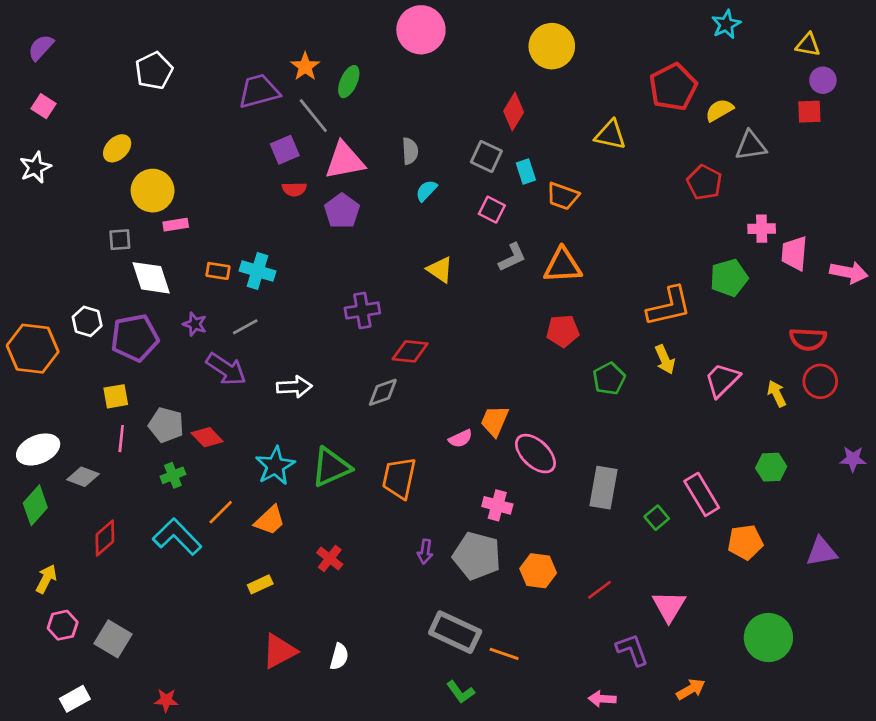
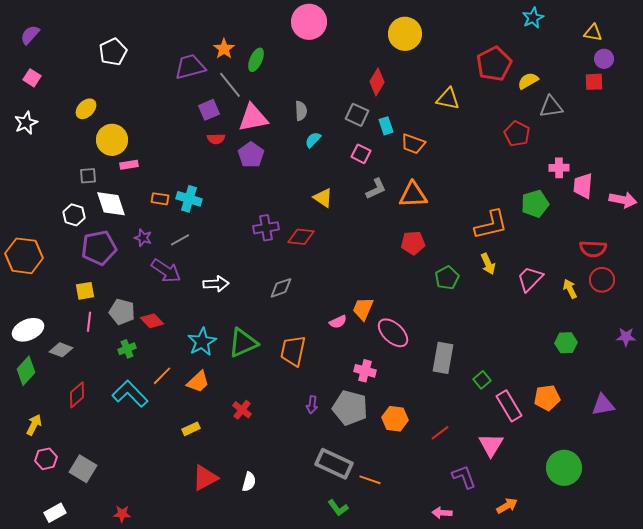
white hexagon: (87, 321) -> (74, 215), moved
red diamond: (410, 351) -> (301, 237), moved
pink rectangle: (702, 494) -> (509, 406), moved

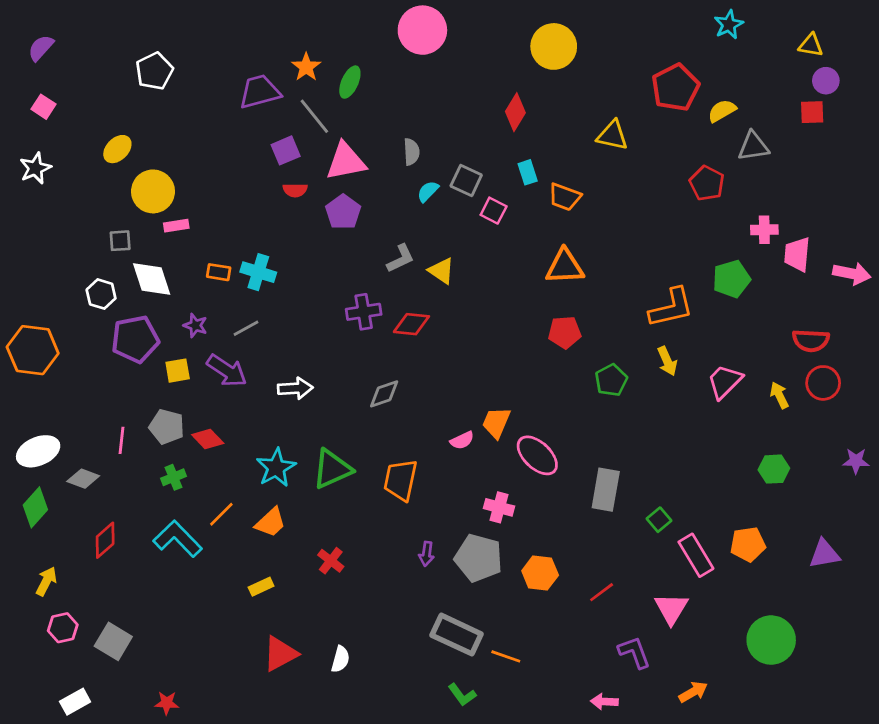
gray square: (357, 115) -> (466, 181), moved
gray L-shape: (376, 189) -> (401, 258), moved
yellow square: (85, 291) -> (178, 371), moved

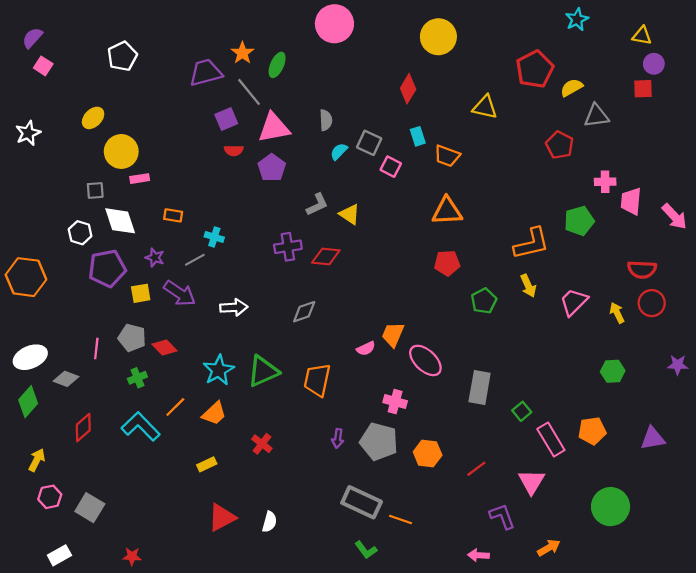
pink square: (44, 107) -> (43, 66), moved
cyan cross: (258, 272) -> (214, 237), moved, size x0.7
pink arrow: (852, 274) -> (674, 216), turned 36

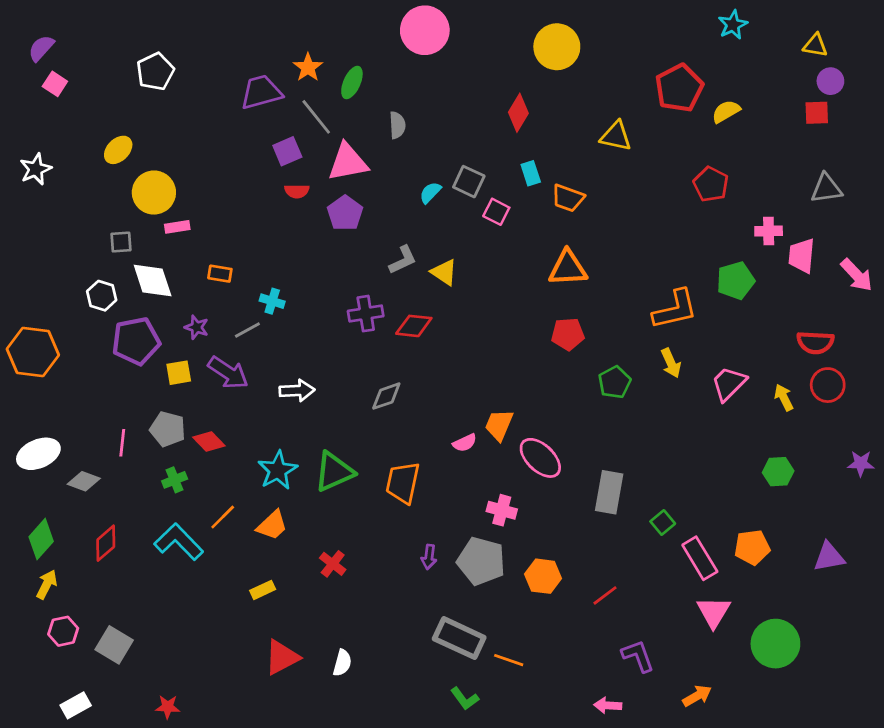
gray triangle: (596, 116) -> (826, 188), moved
gray semicircle: (326, 120) -> (397, 125), moved
green diamond: (28, 402) -> (41, 539), moved
pink triangle: (532, 482) -> (714, 612), moved

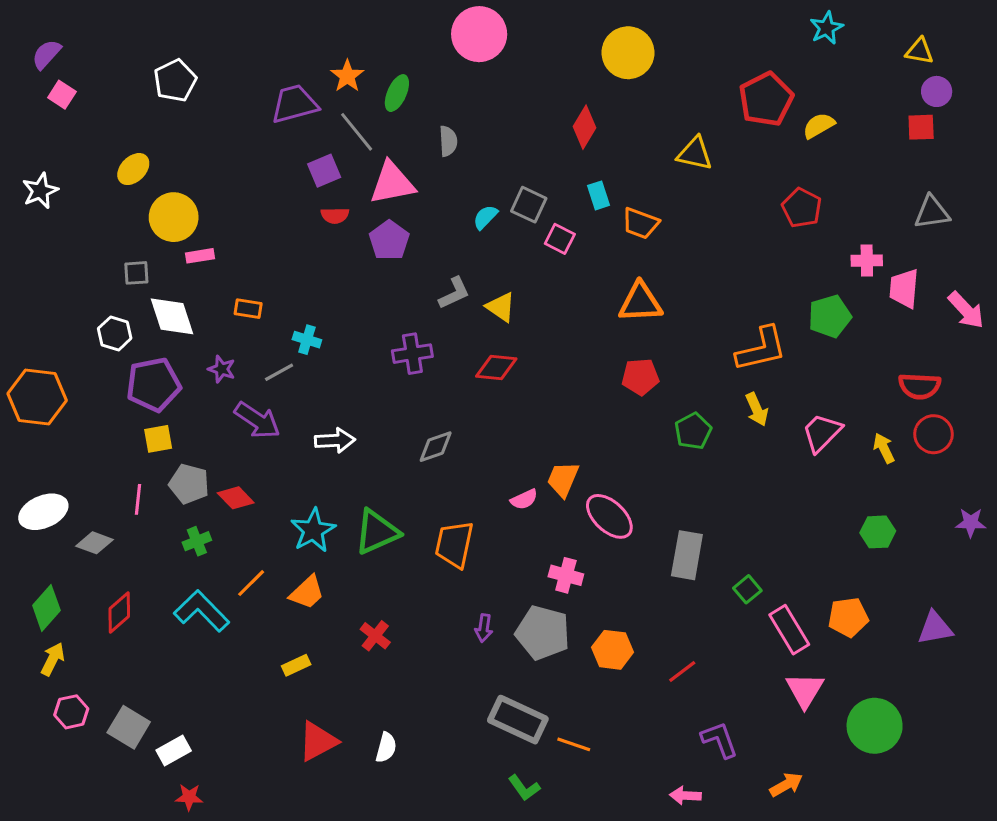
red diamond: (414, 326) -> (496, 368), moved
yellow square: (179, 373) -> (158, 439), moved
white rectangle: (76, 705) -> (174, 751), moved

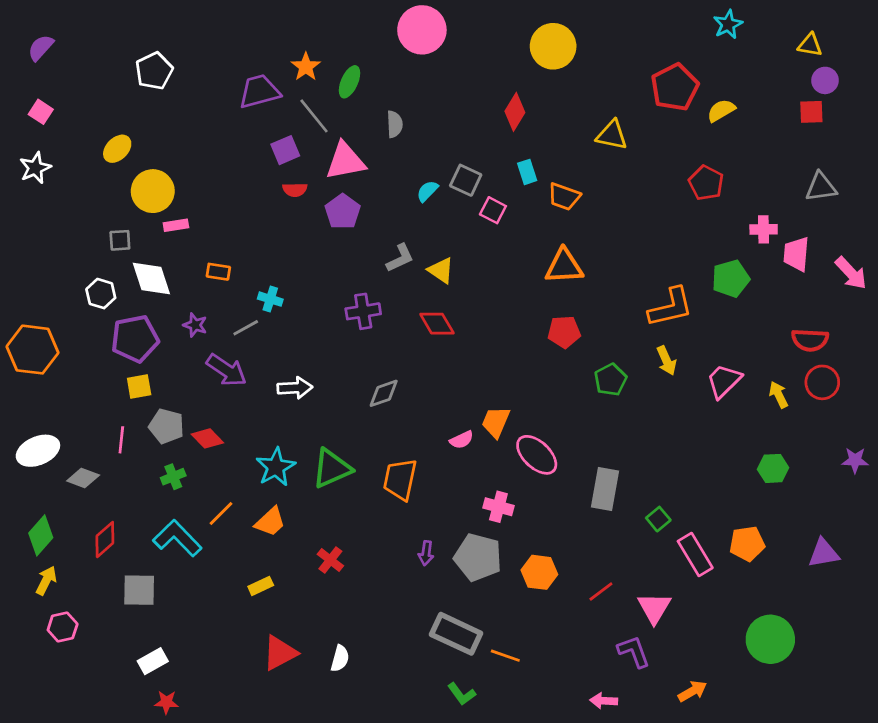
pink square: (62, 95) -> (41, 112), moved
red diamond: (496, 368) -> (437, 324), turned 54
pink triangle: (805, 690) -> (654, 608), moved
gray square: (129, 727) -> (139, 590), moved, turned -30

